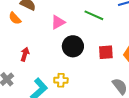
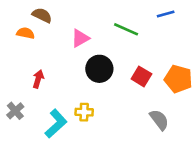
orange semicircle: (15, 18) -> (25, 33), turned 144
red square: (106, 52) -> (141, 76), turned 35

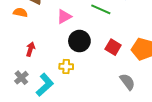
gray cross: (15, 111) -> (21, 78), moved
yellow cross: (84, 112) -> (66, 66), moved

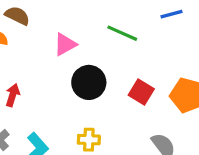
yellow cross: (66, 66) -> (89, 140), moved

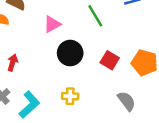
green line: (122, 33) -> (95, 16), turned 35

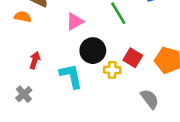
yellow cross: (70, 96) -> (112, 70), moved
cyan L-shape: (29, 105) -> (71, 76), moved, turned -60

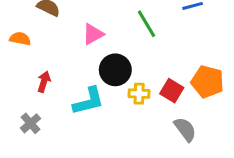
orange semicircle: (23, 17) -> (20, 39), moved
red square: (133, 58) -> (172, 91), moved
cyan L-shape: (71, 76) -> (89, 101), turned 88

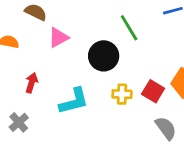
pink triangle: (93, 34) -> (58, 38), moved
black circle: (115, 70) -> (104, 56), moved

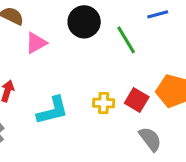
green line: (129, 28) -> (126, 40), moved
black circle: (104, 56) -> (84, 22), moved

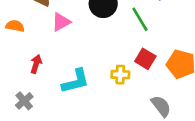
red square: (137, 100) -> (145, 59), moved

